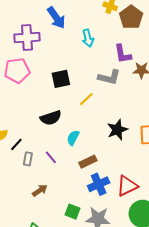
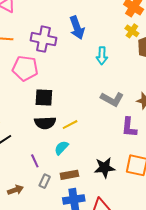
purple L-shape: (123, 54) -> (129, 127), moved
black square: (61, 79) -> (44, 98), moved
yellow line: (86, 99) -> (70, 125), moved
black star: (117, 130) -> (104, 168), moved
gray rectangle: (28, 159) -> (45, 181), moved

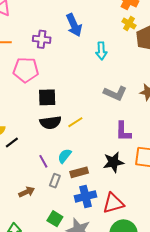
purple cross: (43, 39) -> (42, 39), size x0.7
purple L-shape: (129, 127) -> (123, 131), moved
cyan semicircle: (61, 148) -> (65, 156), moved

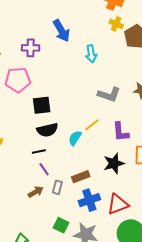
yellow line: (75, 122) -> (92, 125), moved
black line: (12, 143) -> (39, 152), moved, turned 32
cyan semicircle: (65, 156) -> (75, 138), moved
brown arrow: (27, 192) -> (36, 192), moved

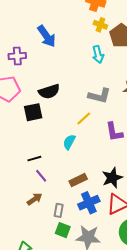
cyan arrow: (91, 54) -> (98, 54), moved
yellow line: (92, 125) -> (84, 118), moved
black semicircle: (47, 130) -> (49, 91), moved
black star: (114, 163) -> (112, 178), moved
gray rectangle: (57, 187) -> (59, 210), moved

